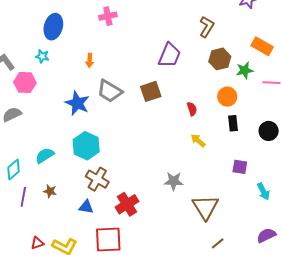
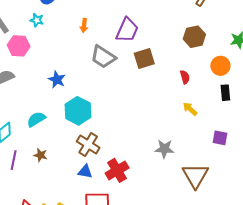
purple trapezoid: (169, 55) -> (127, 30), moved
brown hexagon: (220, 59) -> (194, 37), moved
blue star: (77, 103) -> (57, 80), moved, size x0.7
purple square: (240, 167) -> (220, 138), moved
blue triangle: (86, 207) -> (85, 172), moved

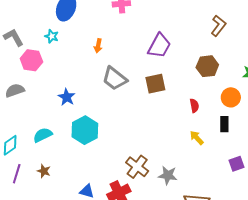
purple trapezoid: (127, 30) -> (159, 46), moved
black rectangle: (225, 93) -> (224, 124), moved
purple square: (220, 138) -> (236, 164), moved, turned -35
brown cross: (88, 144) -> (137, 167), moved

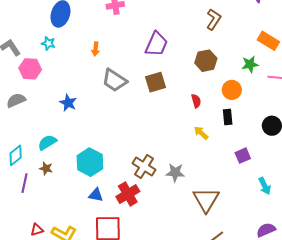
cyan hexagon: (85, 130) -> (90, 162), moved
brown star: (44, 171) -> (46, 168), moved

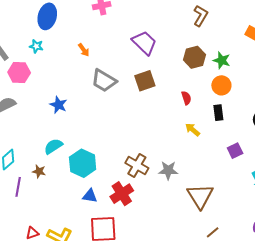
purple trapezoid: (156, 44) -> (144, 43), turned -68
orange arrow: (96, 49) -> (84, 50), turned -40
green star: (250, 64) -> (222, 60), moved, turned 30
cyan semicircle: (47, 142) -> (53, 146), moved

